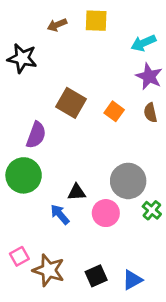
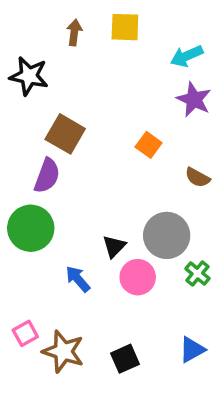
brown arrow: (57, 25) -> (74, 32), turned 120
brown square: (71, 103) -> (65, 134), moved
brown semicircle: (150, 113) -> (197, 177), moved, turned -48
black triangle: (77, 192) -> (114, 246), moved, turned -42
blue triangle: (132, 280) -> (192, 350), moved

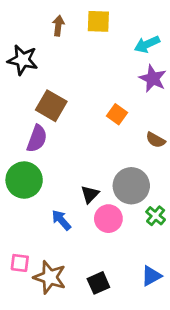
pink square: (25, 333) -> (20, 263), turned 36

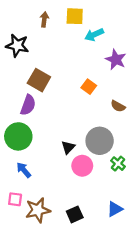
cyan arrow: (147, 44) -> (94, 35), moved
blue arrow: (61, 220) -> (24, 170), moved
brown star: (50, 277) -> (38, 210), turned -30

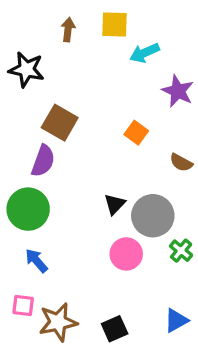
black triangle: (68, 147) -> (115, 204), moved

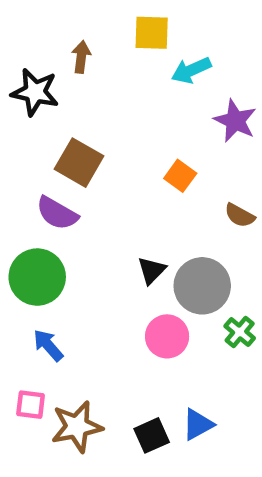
brown arrow: (68, 30) -> (81, 57), moved
purple semicircle: (43, 161) -> (57, 213), turned 100
blue triangle: (176, 320) -> (198, 424), moved

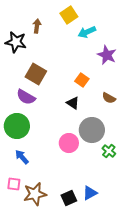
yellow square: (152, 33) -> (69, 15), turned -36
black triangle: (152, 270) -> (73, 103), moved, turned -40
pink circle: (167, 336) -> (69, 143), moved

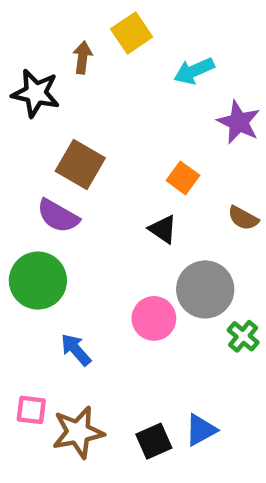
yellow square: (69, 15) -> (132, 33), moved
blue arrow: (22, 157) -> (76, 350), moved

